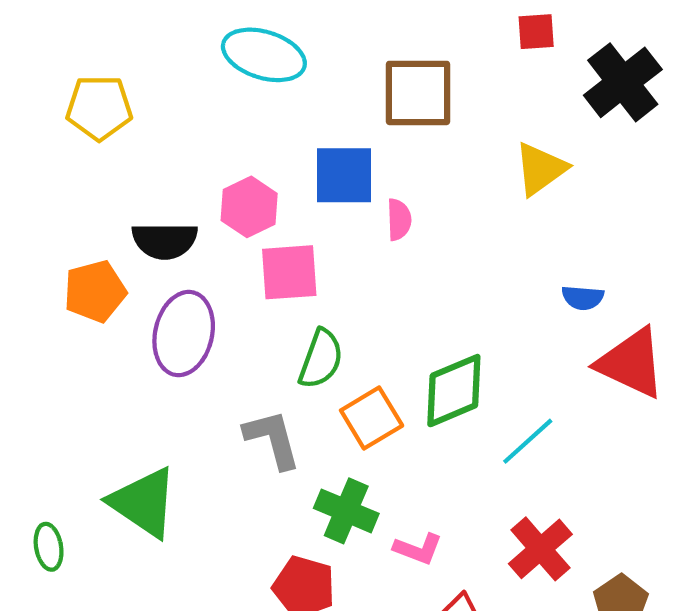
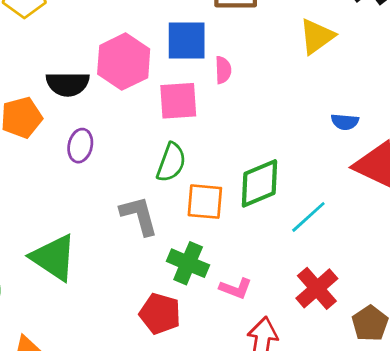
pink hexagon: (249, 207) -> (124, 62), size x1.4
pink square: (289, 272) -> (178, 101), moved
purple ellipse: (184, 334) -> (80, 146), size x0.6
orange square: (372, 418) -> (205, 202), turned 36

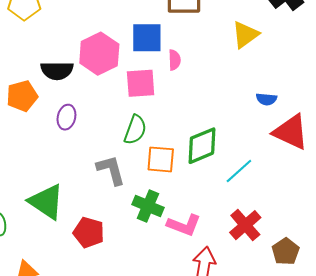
pink L-shape: (236, 288) -> (184, 225), size x1.4
red pentagon: (160, 314) -> (89, 232), moved

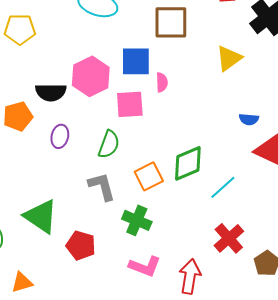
green semicircle: (135, 130) -> (109, 144), moved
orange square: (161, 159) -> (149, 176), turned -32
pink L-shape: (184, 225) -> (145, 266), moved

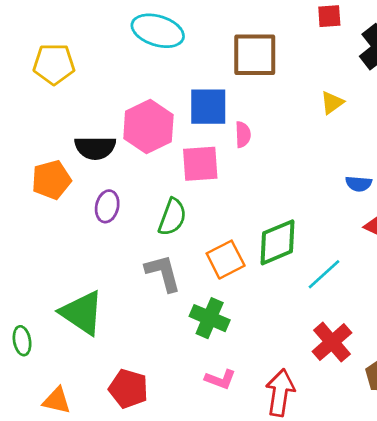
yellow triangle: (229, 58) -> (332, 103), size x0.7
red pentagon: (81, 245) -> (128, 389), moved
pink L-shape: (145, 266) -> (220, 379), size x0.7
orange triangle: (22, 282) -> (57, 401), turned 30

